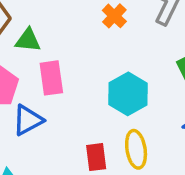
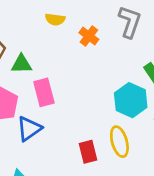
cyan hexagon: (128, 94) -> (131, 100), moved

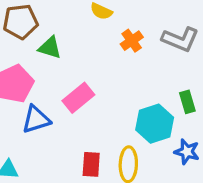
gray L-shape: (130, 22) -> (180, 39), turned 76
pink rectangle: (44, 92) -> (78, 98), moved, turned 48

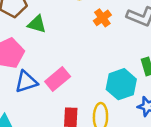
pink rectangle: (78, 98) -> (58, 79), moved

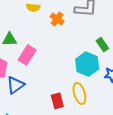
pink rectangle: (58, 79) -> (27, 55), moved

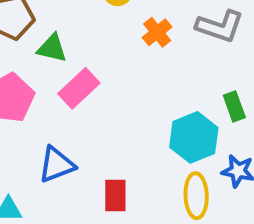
blue triangle: (15, 85) -> (57, 165), moved
yellow ellipse: (79, 94) -> (196, 196), moved

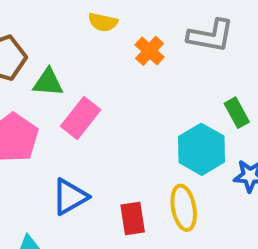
yellow ellipse: (196, 196) -> (184, 208), moved

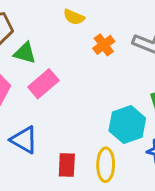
blue triangle: (70, 197) -> (24, 140), turned 48

